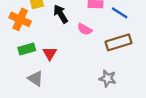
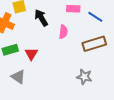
pink semicircle: (85, 29) -> (63, 32), turned -112

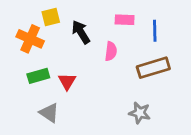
blue line: (95, 17) -> (155, 31), turned 56

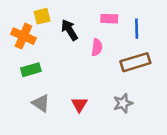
red triangle: (67, 81) -> (79, 104), moved
gray star: (140, 113) -> (123, 103), turned -30

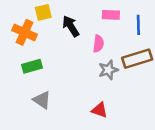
gray star: (123, 103) -> (108, 70), moved
red triangle: (79, 104) -> (100, 110), moved, turned -42

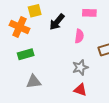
black arrow: (71, 26) -> (57, 22), turned -108
gray star: (108, 70) -> (80, 67), moved
gray triangle: (42, 100) -> (34, 82), turned -42

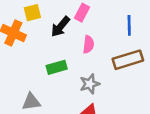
pink rectangle: (89, 13) -> (82, 13), moved, turned -64
green rectangle: (26, 54) -> (57, 67), moved

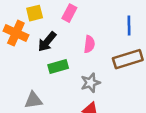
pink rectangle: (82, 13) -> (69, 13), moved
black arrow: (60, 27) -> (47, 42), moved

